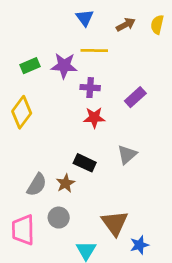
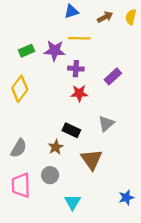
blue triangle: (85, 18) -> (71, 11), turned 48
gray semicircle: (37, 185) -> (19, 148), moved
brown triangle: (115, 223) -> (92, 159), moved
blue star: (139, 245) -> (126, 198), moved

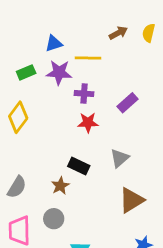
blue triangle: (71, 11) -> (54, 43), moved
brown triangle: (92, 159) -> (131, 200), moved, turned 35

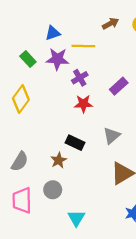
green rectangle: (26, 72) -> (28, 59), turned 70
purple cross: (84, 94) -> (80, 78), turned -35

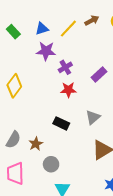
yellow line: (83, 46) -> (68, 29), moved, turned -48
green rectangle: (28, 59) -> (13, 32), moved
brown star: (59, 160) -> (36, 144), moved
gray circle: (53, 190) -> (51, 164), moved

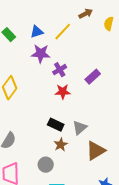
brown arrow: (92, 20) -> (86, 14), moved
gray triangle: (93, 117) -> (80, 128), moved
brown star: (36, 144) -> (61, 145), moved

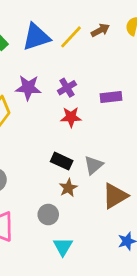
brown arrow: (86, 14) -> (100, 30), moved
blue triangle: (37, 32) -> (36, 37), size x1.6
purple star: (41, 54) -> (28, 88), moved
purple rectangle: (93, 77) -> (111, 97), turned 35

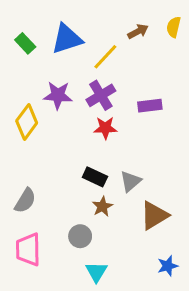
yellow line: (71, 37) -> (105, 57), moved
purple cross: (67, 88) -> (101, 95), size x1.4

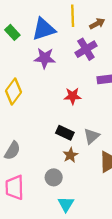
yellow line: (105, 57) -> (73, 16), moved, turned -45
purple star: (58, 95) -> (45, 58), moved
purple cross: (101, 95) -> (86, 49), moved

